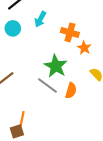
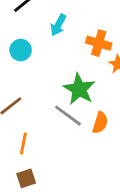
cyan circle: (13, 28) -> (21, 50), moved
orange line: (22, 119) -> (23, 144), moved

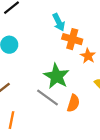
cyan arrow: (58, 25) -> (59, 22), moved, turned -54

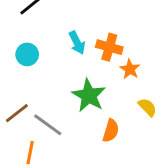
cyan arrow: (59, 22) -> (77, 43), moved
gray line: (47, 98) -> (48, 125), moved

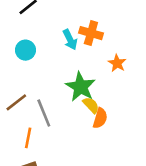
orange cross: (109, 47) -> (91, 33), moved
yellow semicircle: (147, 107) -> (91, 105), moved
gray line: (48, 125) -> (44, 113), turned 32

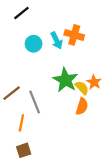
cyan circle: (25, 50) -> (34, 44), moved
orange star: (117, 63) -> (94, 82), moved
yellow semicircle: (91, 105) -> (82, 88), moved

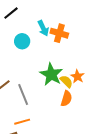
cyan arrow: (57, 40) -> (43, 28), moved
orange line: (21, 123) -> (22, 122), moved, turned 63

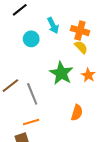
orange cross: (59, 33) -> (80, 31), moved
yellow semicircle: (66, 81) -> (81, 47), moved
orange semicircle: (66, 99) -> (77, 113), moved

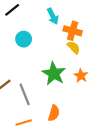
cyan arrow: (53, 25) -> (53, 16), moved
orange semicircle: (77, 113) -> (54, 113), moved

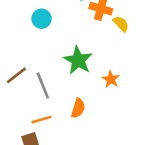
yellow semicircle: (74, 47) -> (121, 24), moved
orange star: (81, 76) -> (111, 79), moved

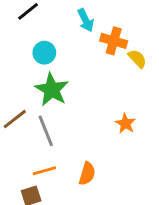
green star: (78, 60) -> (52, 90), moved
orange semicircle: (78, 108) -> (87, 174), moved

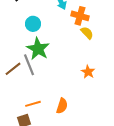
yellow semicircle: (137, 59) -> (87, 33), moved
gray line: (46, 131) -> (29, 65), moved

